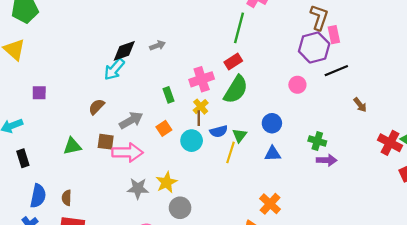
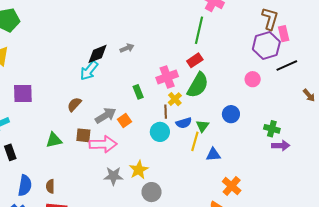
purple square: (39, 93) -> (23, 94), size x1.5
yellow cross: (201, 107) -> (175, 99), moved
orange square: (164, 128) -> (125, 120), moved
blue triangle: (273, 154) -> (213, 155), moved

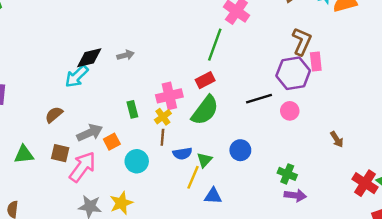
black line: (287, 66) -> (259, 99), moved
pink circle: (253, 79) -> (290, 111), moved
yellow cross: (175, 99) -> (163, 117), moved
cyan circle: (160, 132) -> (137, 161), moved
pink arrow: (103, 144) -> (82, 167), turned -60

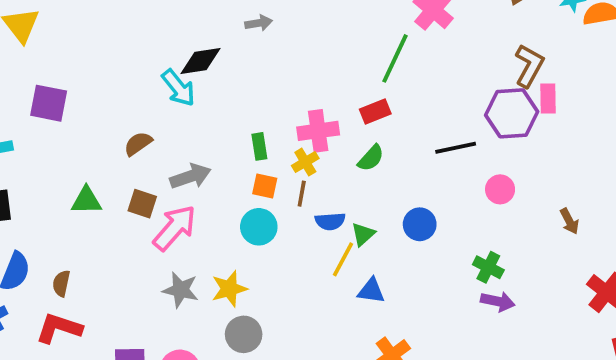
gray arrow: (126, 55) -> (259, 23), moved
cyan arrow: (77, 76) -> (178, 88), turned -90
green semicircle: (205, 110) -> (371, 158), size x0.6
pink circle: (290, 111) -> (500, 189), moved
orange square: (112, 142) -> (265, 186), moved, turned 35

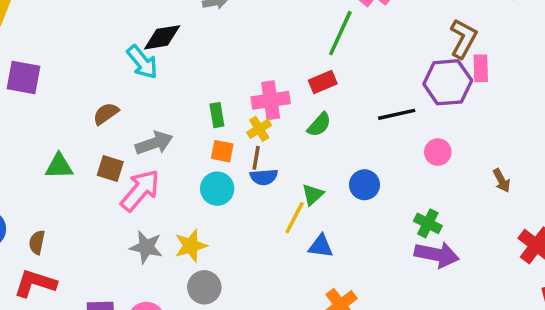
blue semicircle: (330, 221) -> (264, 177), moved
purple arrow: (498, 301) -> (437, 255), size x1.4

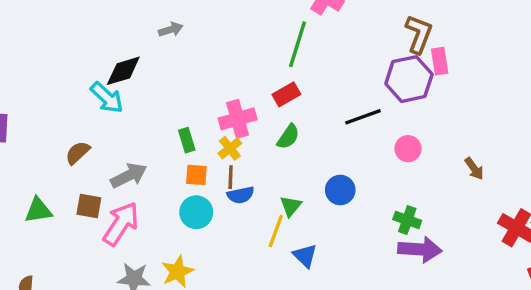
blue triangle: (321, 246) -> (305, 256), turned 44

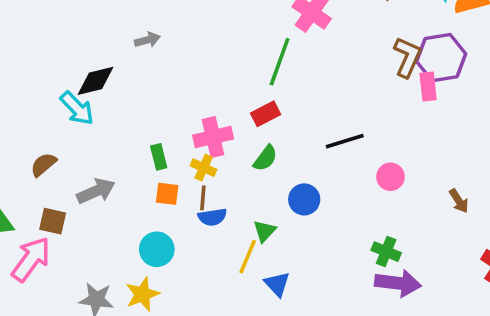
purple hexagon: (409, 79) -> (441, 58), moved
yellow cross: (230, 148) -> (204, 168), turned -30
blue circle: (340, 190) -> (304, 199), moved
cyan circle: (196, 212) -> (157, 249), moved
pink arrow: (121, 224) -> (31, 259), moved

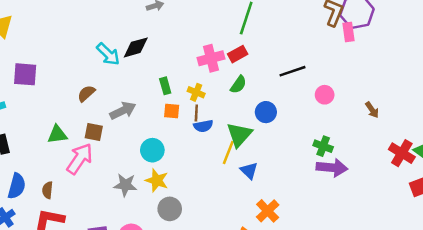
black diamond: (95, 81) -> (136, 47), moved
pink cross: (213, 137) -> (211, 58), moved
green triangle: (264, 231) -> (239, 135), size x1.6
cyan circle: (157, 249) -> (152, 150), moved
yellow star: (142, 294) -> (157, 180), turned -30

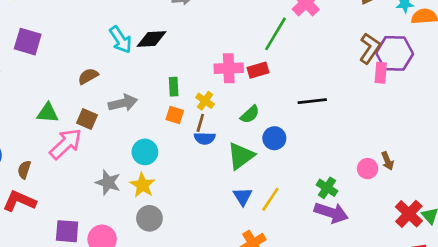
green semicircle: (238, 85) -> (250, 114), moved
pink circle: (325, 95) -> (368, 169), moved
yellow line: (228, 152) -> (270, 199), moved

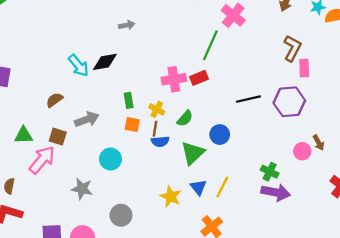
purple hexagon: (395, 53) -> (289, 102), moved
green semicircle: (250, 114) -> (185, 118), moved
yellow star: (143, 185) -> (171, 197), moved

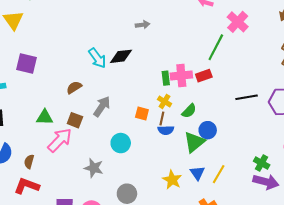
green rectangle: (129, 100) -> (166, 78), moved
gray arrow: (87, 119) -> (102, 107), turned -40
blue circle: (220, 135) -> (208, 130), moved

